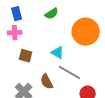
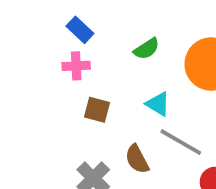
blue rectangle: (17, 14) -> (80, 30), turned -32
green semicircle: (52, 14) -> (147, 49), moved

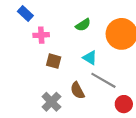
blue rectangle: (80, 30) -> (25, 14), moved

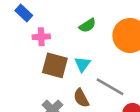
cyan triangle: (90, 58) -> (82, 64), moved, turned 35
brown square: (54, 61) -> (55, 65), size x1.5

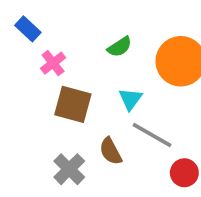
pink cross: (41, 37) -> (53, 63), turned -35
cyan triangle: (82, 64) -> (130, 99), moved

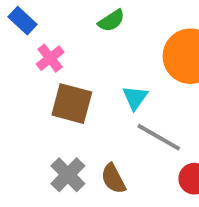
green semicircle: (120, 47) -> (111, 21), moved
brown semicircle: (111, 151) -> (113, 179), moved

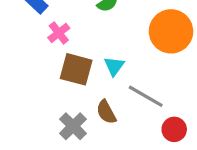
cyan triangle: (135, 98) -> (114, 66), moved
brown semicircle: (113, 179) -> (106, 112), moved

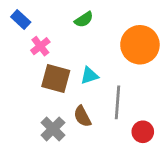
cyan triangle: (114, 66) -> (89, 76), turned 36
gray line: (146, 96) -> (118, 102), turned 64

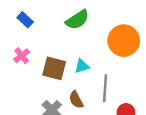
green semicircle: (84, 20) -> (77, 20), size x1.5
pink cross: (40, 46) -> (22, 56), moved

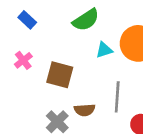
cyan triangle: (82, 66) -> (104, 50), moved
brown semicircle: (76, 100) -> (85, 110), turned -66

